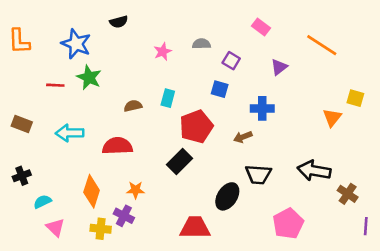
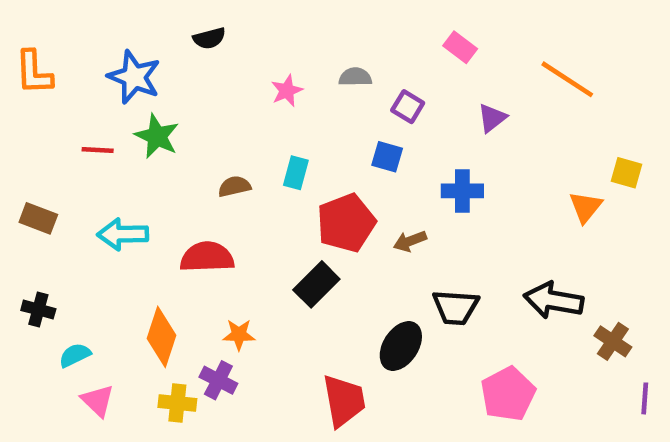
brown arrow: (243, 137) -> (410, 241), moved
black cross: (22, 176) -> (38, 310), turned 36
red trapezoid: (195, 227) -> (344, 401), turned 80

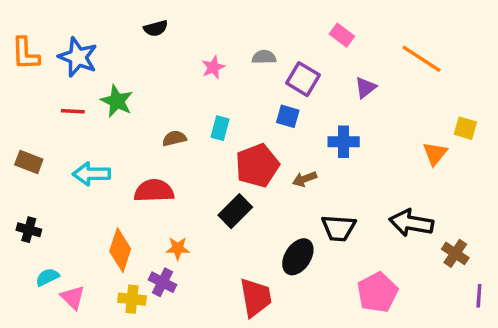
blue star: (134, 77) -> (78, 57), moved
purple square: (408, 107) -> (303, 79), size x1.4
cyan semicircle: (75, 355) -> (47, 277), moved

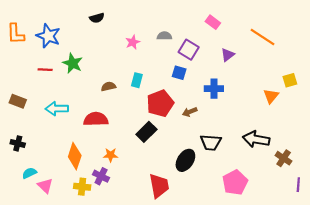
yellow square: (465, 128) -> (290, 80), turned -32

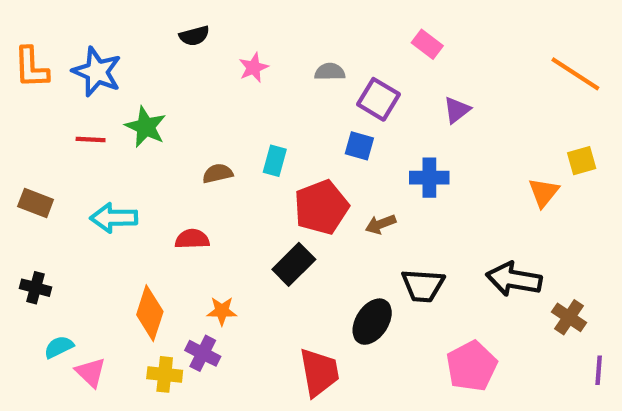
orange line: (262, 37) -> (575, 74), moved
pink star: (133, 42) -> (254, 68), moved
red semicircle: (96, 119) -> (192, 239), size x0.7

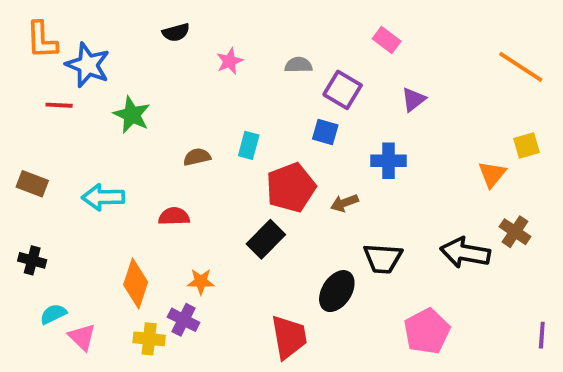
orange L-shape: (31, 68) -> (42, 40), moved
red line: (91, 140) -> (59, 105), moved
brown cross: (569, 317) -> (515, 232), moved

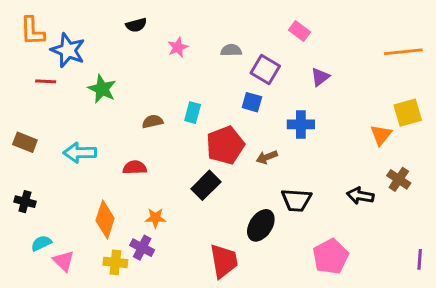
orange line: (521, 67) -> (403, 52), turned -39
yellow square: (526, 145) -> (408, 113), size x1.4
black arrow: (465, 253) -> (360, 196), size x0.7

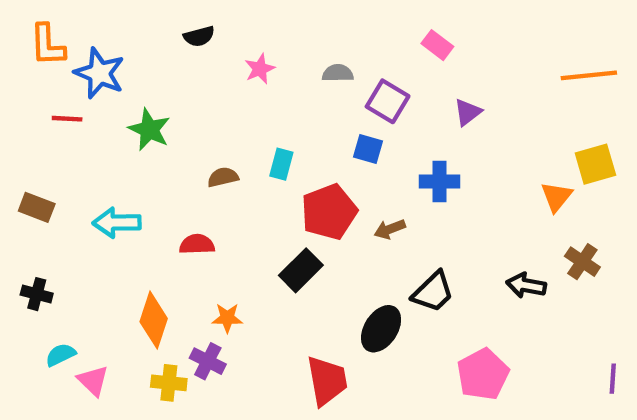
black trapezoid: (296, 200) -> (433, 292), turned -48

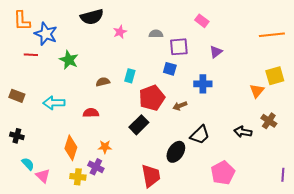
black semicircle: (199, 36) -> (92, 17), size x1.6
purple square: (388, 101) -> (179, 47), turned -36
cyan semicircle: (61, 355) -> (28, 164), turned 72

